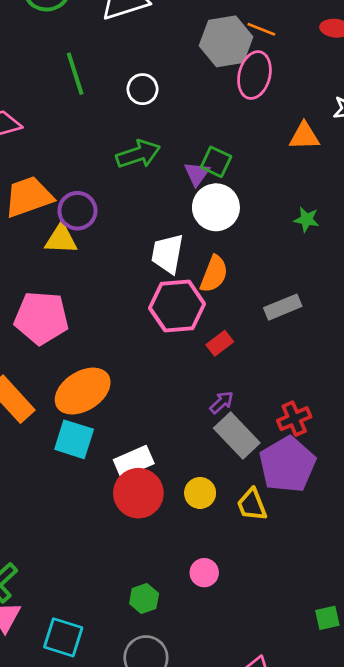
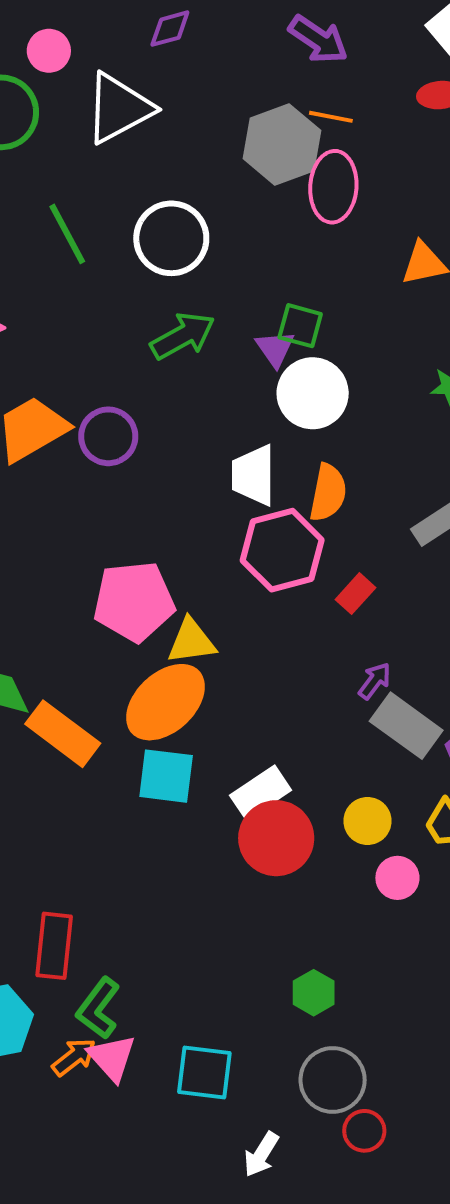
white circle: (142, 89) -> (171, 238), size x1.6
yellow triangle: (61, 239) -> (191, 641), moved
pink pentagon: (41, 318) -> (134, 601), moved
pink circle: (204, 573) -> (397, 878), moved

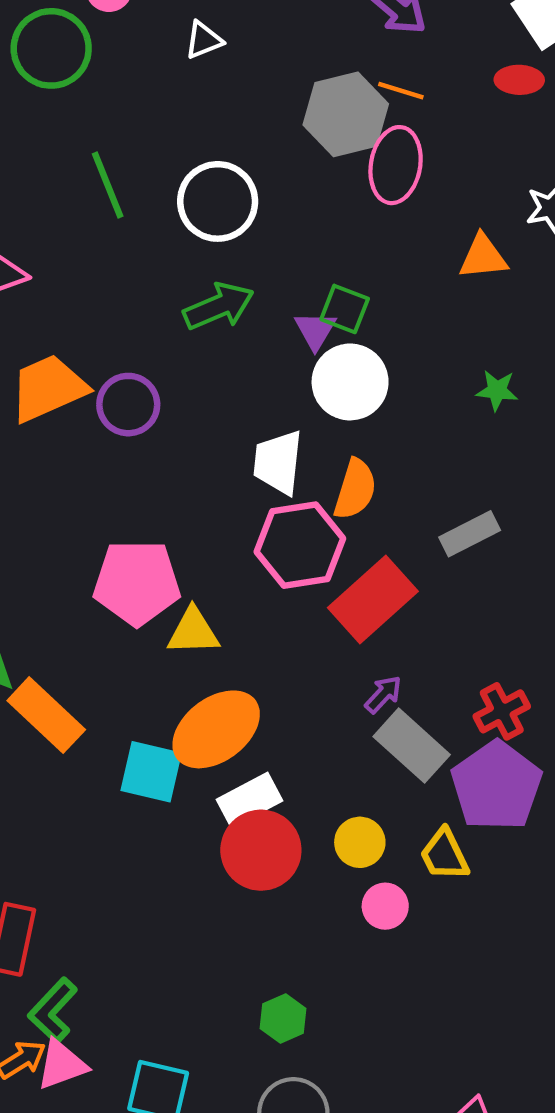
white triangle: (119, 108) -> (204, 40), moved, size x0.5
red rectangle: (356, 594) -> (373, 600), size x2.0
orange ellipse: (166, 702) -> (216, 729), moved
pink triangle: (112, 1058) -> (62, 1065), turned 46

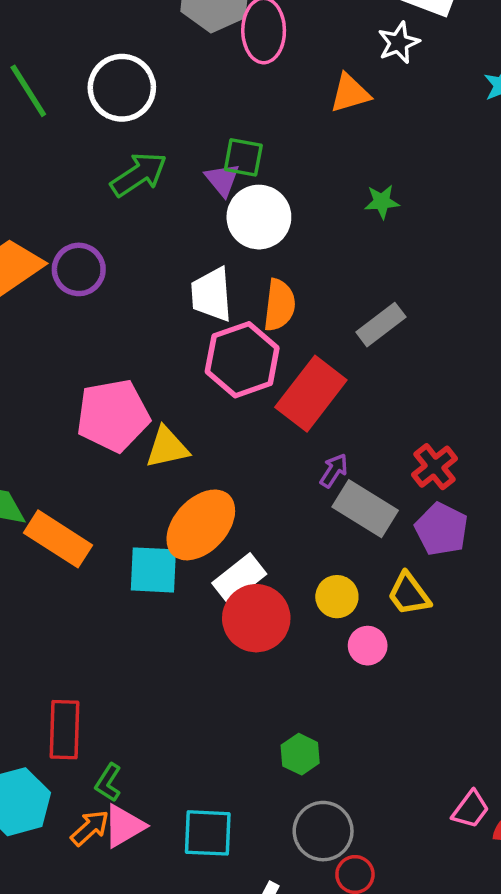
purple pentagon: (496, 786) -> (441, 529), size x0.7
green L-shape: (53, 1011) -> (108, 783), size x0.7

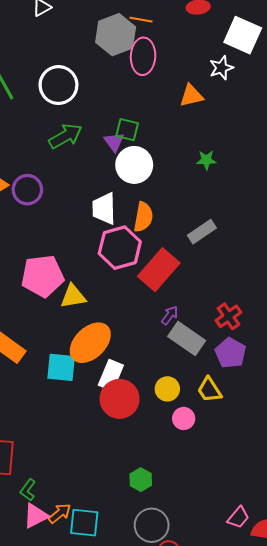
white rectangle: (239, 579) -> (111, 375), turned -32
orange arrow: (90, 828) -> (60, 513), moved

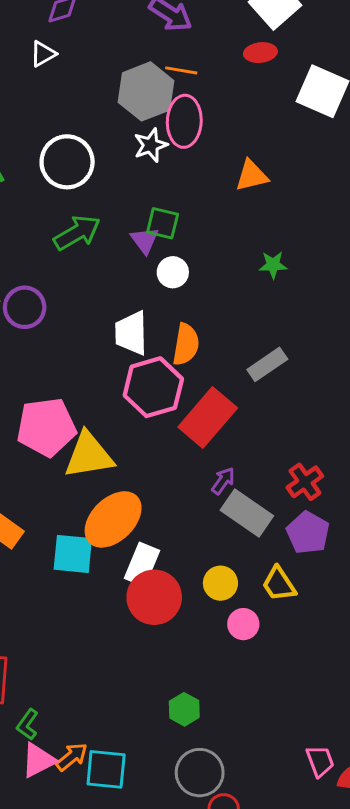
white star: (221, 68) -> (151, 145), moved
white circle: (134, 165) -> (173, 272), size x0.6
yellow triangle: (73, 296) -> (89, 455), size x1.4
pink trapezoid: (238, 517) -> (320, 761), turned -60

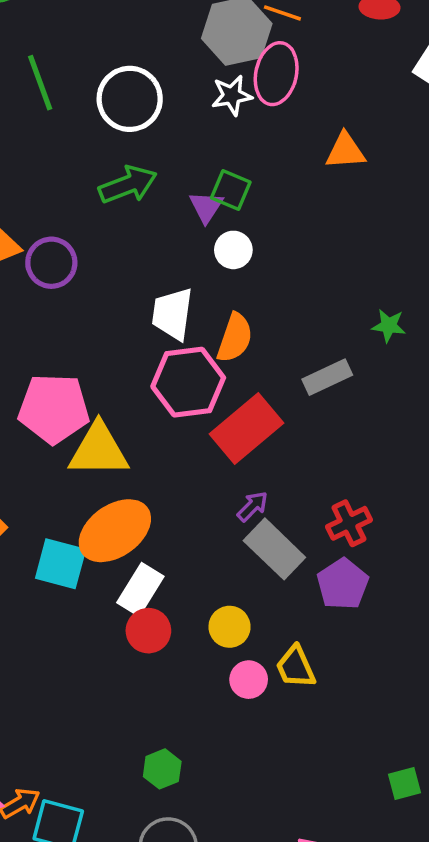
green star: (273, 265) -> (389, 326), moved
yellow trapezoid: (279, 584) -> (296, 667), moved
red circle: (154, 597) -> (148, 631), size x0.7

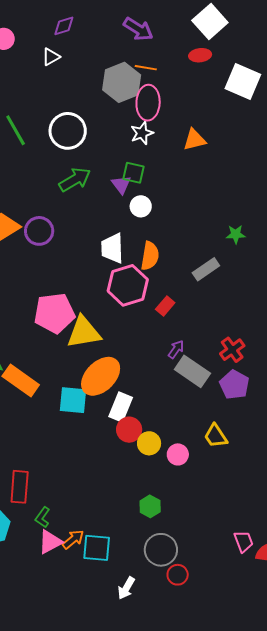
white star: (232, 95) -> (142, 133), moved
red rectangle: (246, 428) -> (165, 306), size x0.5
yellow circle: (230, 627) -> (149, 443), moved
pink circle: (249, 680) -> (178, 454), moved

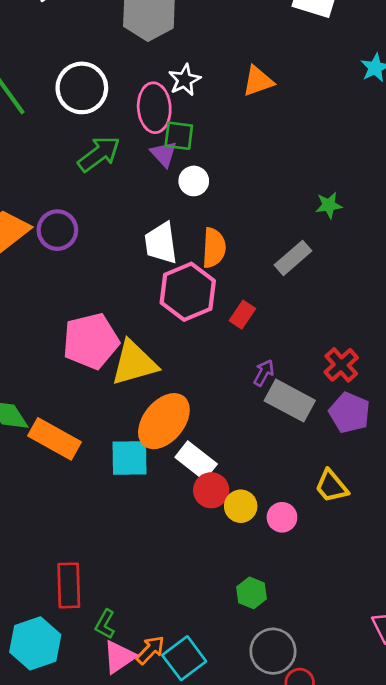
pink ellipse: (148, 103) -> (154, 108), moved
white rectangle: (121, 407) -> (196, 461), turned -68
cyan square: (97, 548) -> (184, 658), turned -36

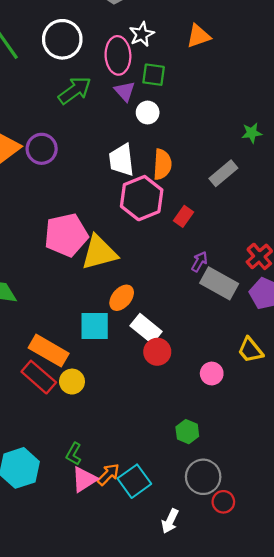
green square: (179, 136) -> (154, 75), moved
orange ellipse: (164, 421) -> (122, 298), size x0.6
orange rectangle: (54, 439) -> (49, 351), moved
yellow circle: (241, 506) -> (72, 382), moved
red rectangle: (69, 585) -> (39, 377), moved, turned -48

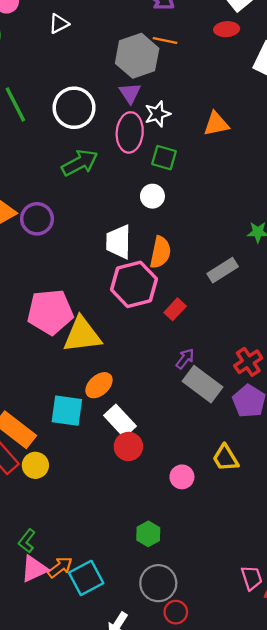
purple triangle: (125, 91) -> (130, 93), moved

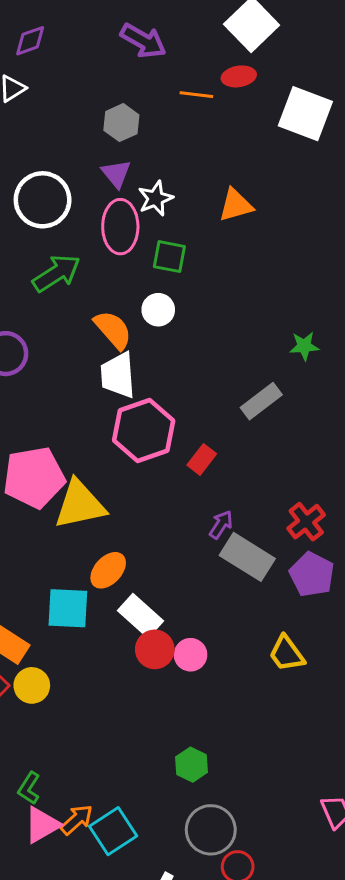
orange line: (165, 41) -> (196, 95), moved
gray hexagon: (137, 56) -> (121, 123), size x0.6
orange semicircle: (160, 252) -> (113, 330), moved, turned -48
pink circle: (182, 477) -> (191, 655), moved

